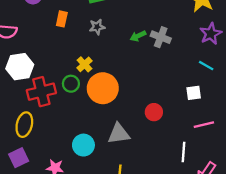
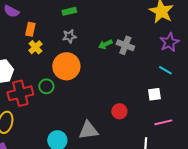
orange rectangle: (62, 19) -> (30, 29), moved
yellow cross: (85, 64) -> (35, 47), moved
orange circle: (103, 88) -> (66, 66), moved

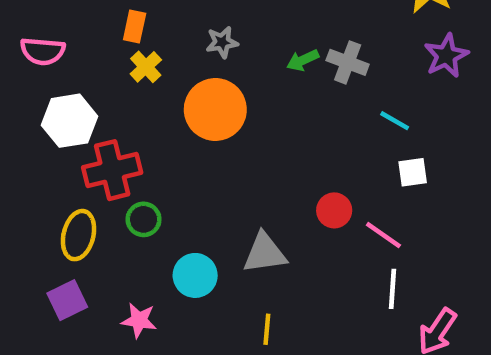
cyan line: (165, 70) -> (395, 121), moved
green circle: (46, 86) -> (144, 219), moved
pink line: (163, 122) -> (383, 235), moved, turned 48

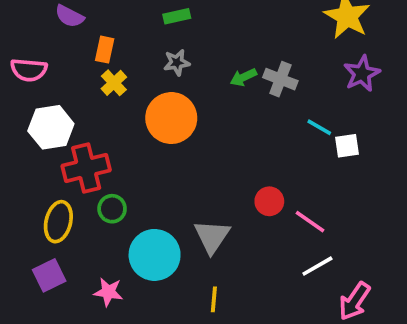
white square: (413, 172) -> (347, 146), moved
gray triangle: (265, 253) -> (212, 236), turned -48
cyan circle: (195, 275) -> (155, 255), size x1.4
white line: (392, 289) -> (317, 266), turned 56

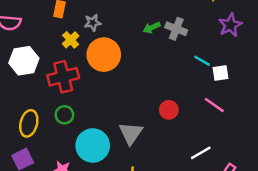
gray star: (177, 62) -> (93, 23), moved
yellow cross: (114, 83) -> (71, 40), moved
red cross: (86, 168) -> (63, 77), moved
pink line: (310, 222) -> (214, 105), moved

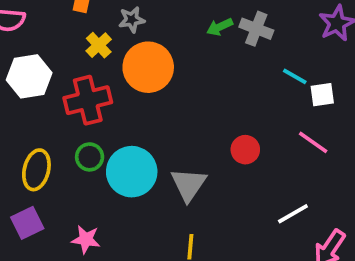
cyan circle: (93, 145) -> (132, 172), moved

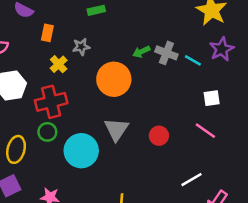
orange circle: (148, 67) -> (114, 79), moved
cyan line: (295, 76) -> (193, 60), moved
green circle: (90, 157) -> (47, 132), moved
gray triangle: (188, 184) -> (116, 129), moved

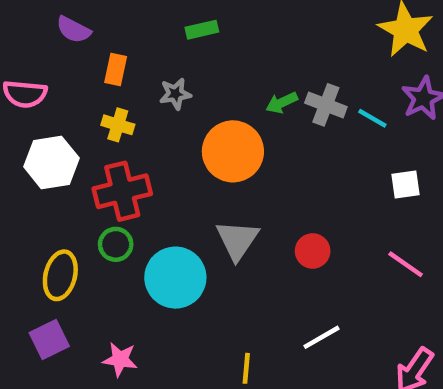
yellow cross: (59, 64) -> (118, 125), moved, turned -30
pink line: (205, 131) -> (406, 264), moved
white line: (192, 180) -> (321, 337), moved

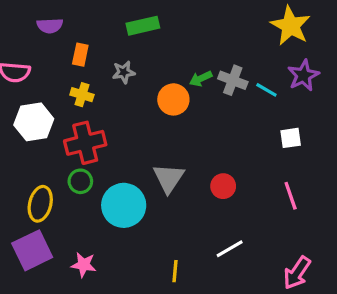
purple semicircle: (74, 30) -> (50, 26), turned -30
green rectangle: (202, 30) -> (143, 26), size x1.4
orange circle: (233, 151) -> (173, 99), moved, size x0.7
pink line: (406, 264) -> (291, 196), turned 36
purple square: (49, 340) -> (32, 250), size x1.4

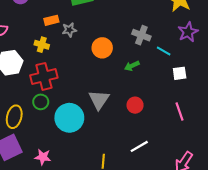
orange rectangle: (80, 55) -> (51, 20), moved, turned 64
green arrow: (201, 79) -> (132, 66), moved
cyan line: (266, 90) -> (164, 51), moved

